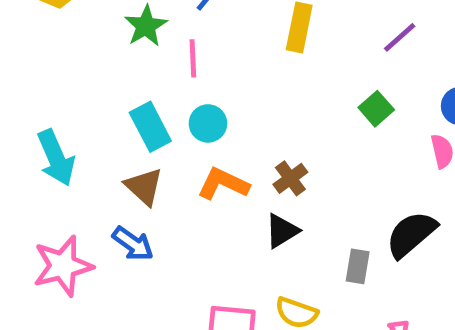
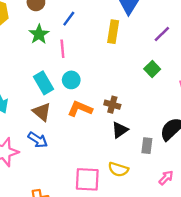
brown cross: (290, 178) -> (112, 105), turned -35
black triangle: (282, 231) -> (120, 130), moved

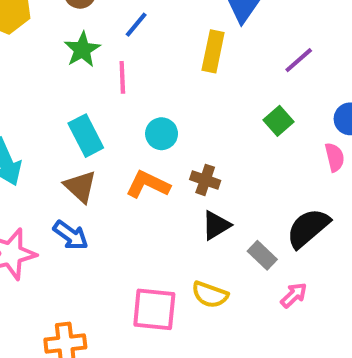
cyan circle: (71, 80) -> (162, 134), moved
gray rectangle: (147, 146) -> (262, 255), turned -56
pink arrow: (166, 178) -> (294, 295), moved

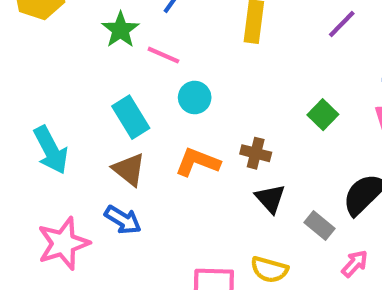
pink line: (122, 77) -> (163, 55), turned -60
green square: (278, 121) -> (323, 115), moved
cyan circle: (162, 134) -> (195, 97), moved
black triangle: (216, 225) -> (270, 199), turned -36

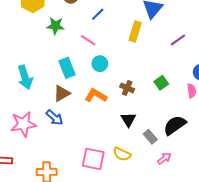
green star: (121, 30) -> (55, 26), moved, turned 30
brown cross: (256, 153) -> (127, 88), moved
brown triangle: (129, 169) -> (62, 93), turned 42

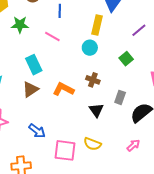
blue line: (98, 14) -> (60, 11), turned -40
cyan circle: (100, 64) -> (90, 48), moved
green square: (161, 83) -> (126, 59), moved
blue arrow: (54, 118) -> (37, 131), moved
gray rectangle: (150, 137) -> (120, 97), moved, turned 64

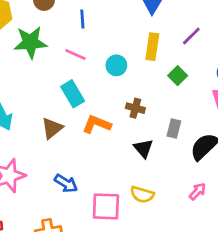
green star: (20, 25) -> (30, 42), size x1.4
yellow rectangle: (97, 25) -> (152, 47), moved
cyan circle: (90, 48) -> (116, 65), moved
cyan rectangle: (34, 65) -> (73, 94), moved

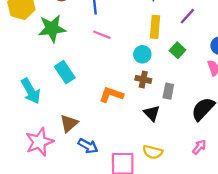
pink line: (75, 54) -> (102, 35), moved
cyan circle: (116, 65) -> (142, 54), moved
cyan rectangle: (73, 94) -> (65, 72), moved
brown triangle: (52, 128) -> (69, 123), moved
gray rectangle: (174, 129) -> (168, 91), moved

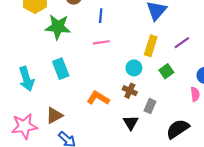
pink line: (102, 35) -> (101, 42), turned -42

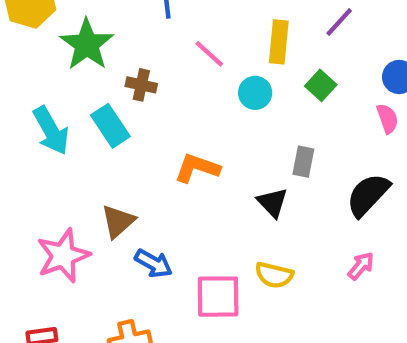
green star: (58, 27) -> (87, 44), turned -30
pink line: (101, 42) -> (209, 54), moved, turned 63
cyan arrow: (26, 79) -> (51, 131), moved
brown cross: (130, 91) -> (141, 85), moved

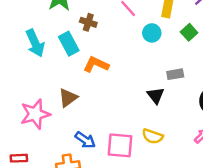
gray rectangle: (303, 162) -> (175, 74), turned 63
orange L-shape: (197, 168) -> (96, 65), moved
blue arrow: (153, 263) -> (85, 140), moved

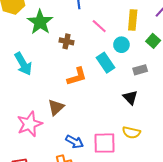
cyan rectangle: (69, 44) -> (106, 63), moved
orange L-shape: (96, 65) -> (77, 77), turned 145
gray rectangle: (175, 74) -> (140, 70), moved

